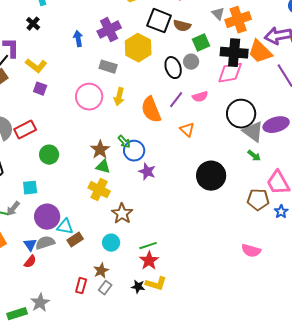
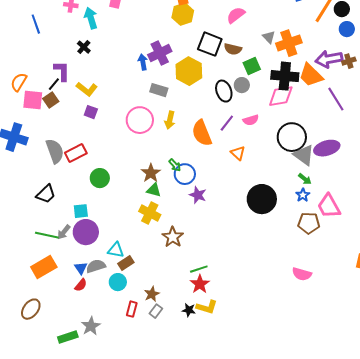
blue arrow: (78, 39) -> (143, 62), moved
blue star: (281, 212) -> (303, 195), moved
purple circle: (47, 217) -> (86, 232), moved
cyan circle: (111, 243) -> (118, 282), moved

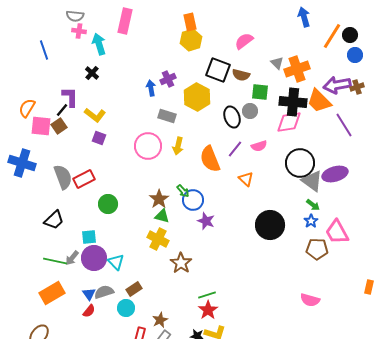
purple cross: (160, 53) -> (168, 79), size x0.7
green square: (252, 66) -> (260, 92), turned 30
cyan triangle: (116, 250) -> (116, 262), moved, turned 36

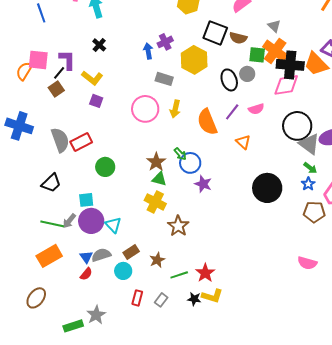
orange cross: (297, 69) -> (275, 51), moved, turned -35
black cross: (92, 73) -> (99, 45), moved
pink square: (41, 126) -> (38, 60), moved
green line: (207, 295) -> (179, 275), moved
brown star: (160, 320) -> (157, 260), moved

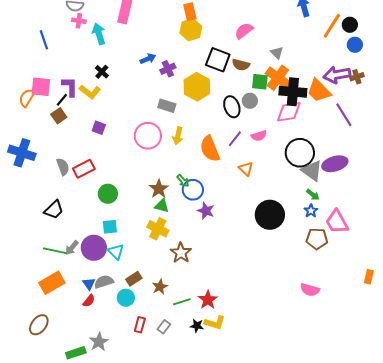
blue arrow: (148, 51) -> (148, 59), moved, turned 77
yellow L-shape: (92, 78) -> (90, 92), moved
gray semicircle: (60, 140) -> (63, 167), size x0.7
cyan square: (86, 200) -> (110, 227), moved

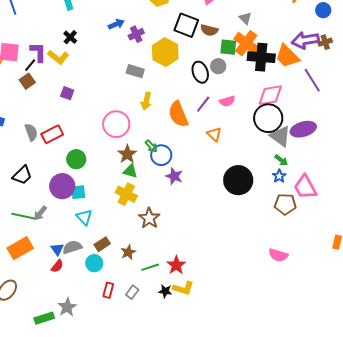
pink diamond: (289, 112) -> (270, 95), moved
pink circle: (148, 136) -> (116, 124), moved
purple circle: (94, 248) -> (62, 186), moved

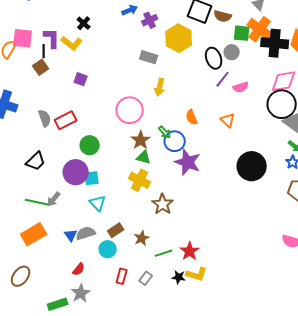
black line: (30, 65) -> (44, 51), turned -40
purple line: (203, 104) -> (223, 79), moved
orange semicircle: (178, 114) -> (192, 117), moved, size x0.6
purple star: (174, 176) -> (188, 162), size x1.5
red semicircle: (57, 266) -> (79, 269), moved

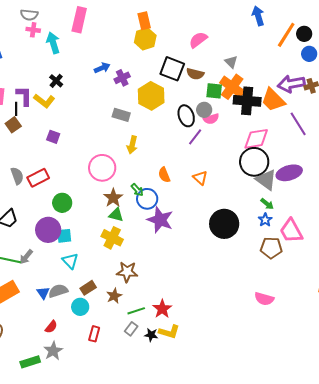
pink semicircle: (241, 87) -> (211, 119), moved
brown star: (163, 204) -> (127, 272), moved, turned -30
gray rectangle: (146, 278) -> (131, 329), moved

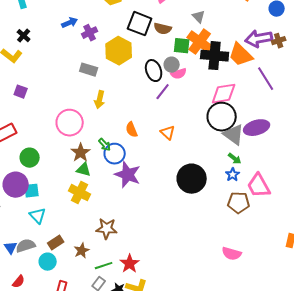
brown star: (127, 272) -> (107, 229), moved

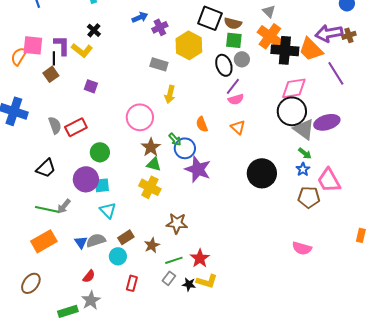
green square: (182, 46) -> (234, 40), moved
pink semicircle: (179, 74) -> (236, 99), moved

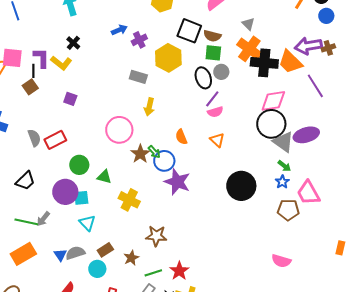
brown star: (151, 147) -> (140, 154), moved
green triangle: (154, 164) -> (104, 177), moved

